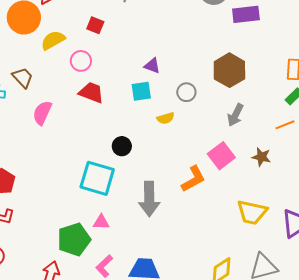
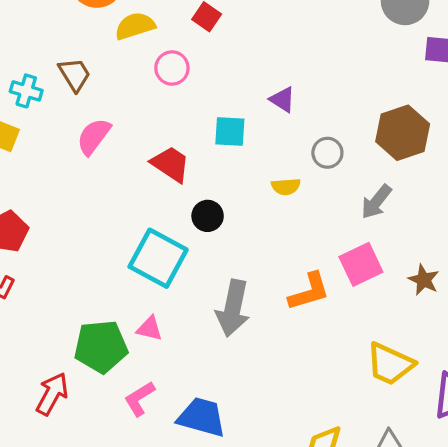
cyan square: (141, 91) -> (230, 132), moved
red trapezoid: (91, 93) -> (171, 164), moved
gray arrow: (236, 115) -> (376, 202), moved

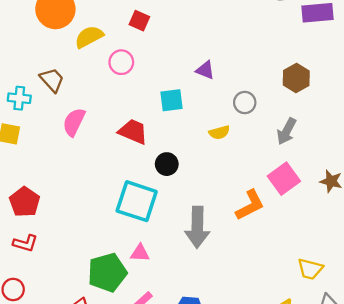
brown hexagon: (403, 133) -> (296, 78), size x0.7
yellow trapezoid: (390, 364) -> (310, 269), moved, size x0.7

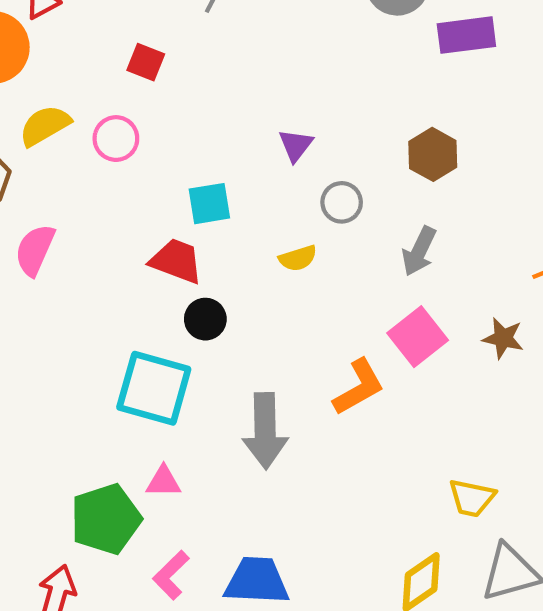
yellow semicircle: (89, 37) -> (45, 126), moved
purple triangle: (205, 70) -> (296, 145), moved, turned 48
red trapezoid: (133, 132) -> (176, 261), moved

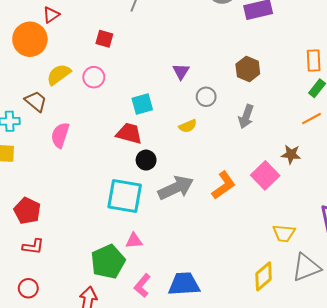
pink square: (418, 337) -> (265, 175), moved
gray arrow: (265, 431) -> (176, 188), moved, turned -108

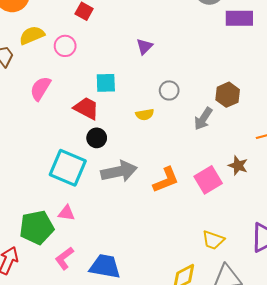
brown hexagon: (248, 69) -> (228, 95), moved
purple triangle: (181, 71) -> (144, 46), moved
pink semicircle: (60, 135) -> (40, 88), moved

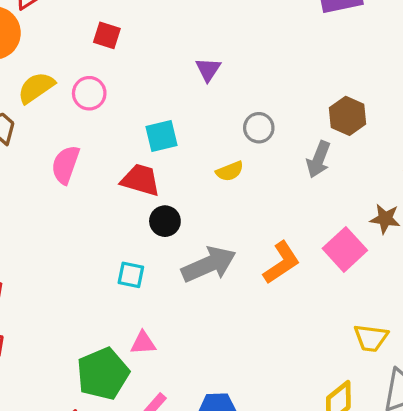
cyan square: (68, 168) -> (131, 275), size x0.5

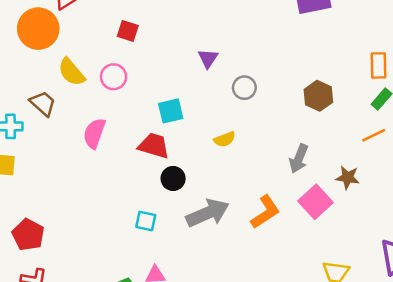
yellow semicircle: (36, 88) -> (71, 72), turned -96
gray circle: (259, 128) -> (244, 88), moved
gray arrow: (319, 159) -> (299, 159), moved

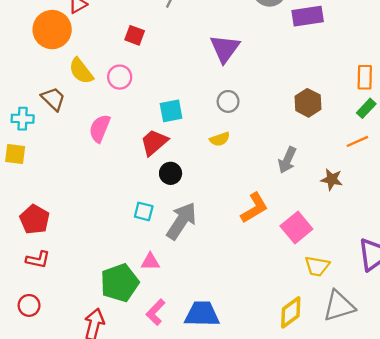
purple triangle: (208, 58) -> (225, 49), moved, size x1.6
gray circle: (244, 88) -> (228, 101), moved
red trapezoid: (154, 146) -> (154, 142), turned -60
pink square: (316, 202) -> (296, 227), moved
gray arrow: (208, 213) -> (181, 221), moved, turned -36

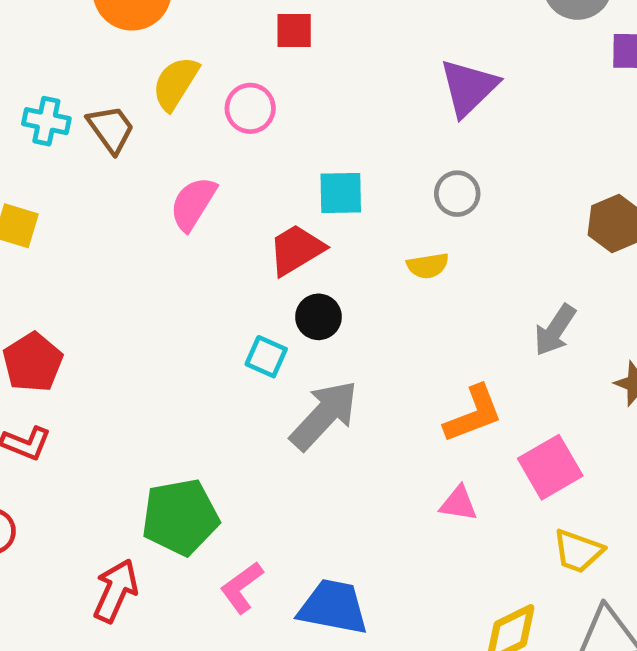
red square: (135, 35) -> (294, 31), turned -30
yellow semicircle: (81, 71) -> (175, 83), turned 60
cyan cross: (23, 119) -> (46, 121), moved
cyan square: (144, 211) -> (266, 357), moved
pink triangle: (150, 262) -> (459, 504), moved

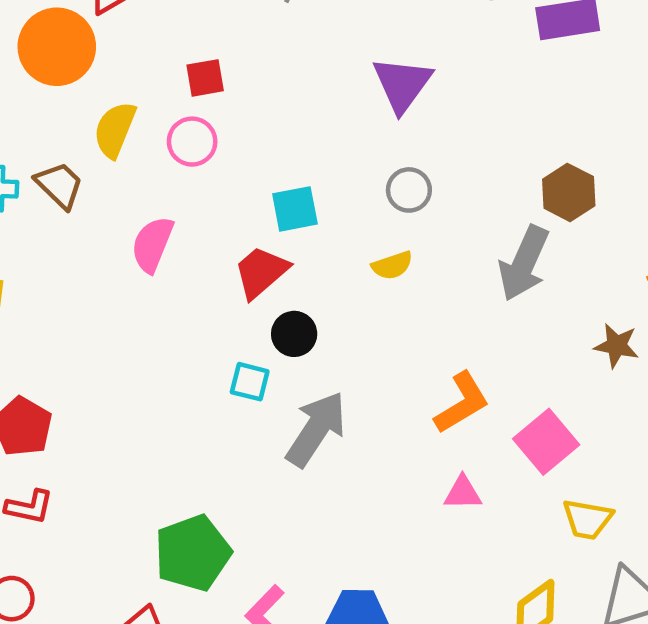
red square: (294, 31) -> (205, 78), moved
gray arrow: (555, 330) -> (524, 263), moved, size x1.4

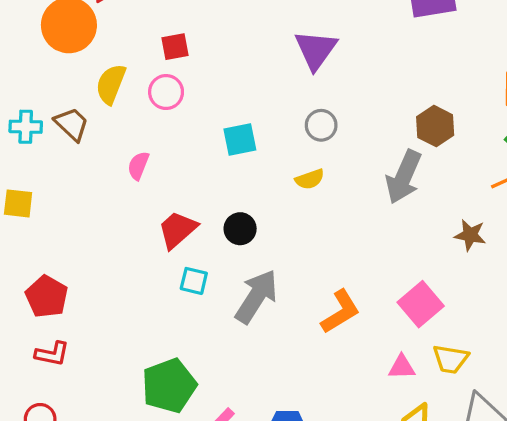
pink semicircle: (152, 244) -> (138, 166), size x0.7
red trapezoid: (261, 272) -> (177, 230), moved
cyan square: (250, 382) -> (194, 281), moved
orange L-shape: (462, 403) -> (340, 312), moved
pink triangle: (463, 493) -> (402, 367), moved

